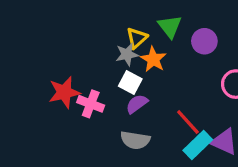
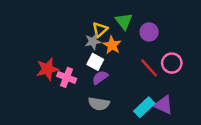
red line: (188, 122) -> (149, 68), moved

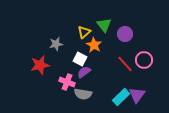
gray star: (93, 42) -> (56, 44), moved
pink cross: (67, 77) -> (67, 82), moved
purple triangle: (163, 105) -> (137, 95), turned 42

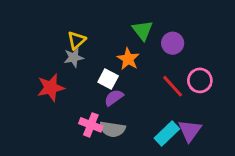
yellow triangle: (84, 32) -> (77, 40), moved
pink cross: (67, 82) -> (91, 125), moved

